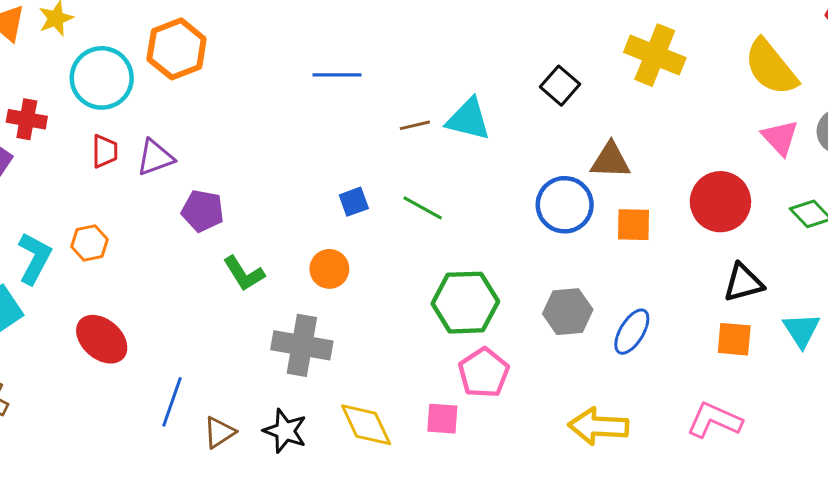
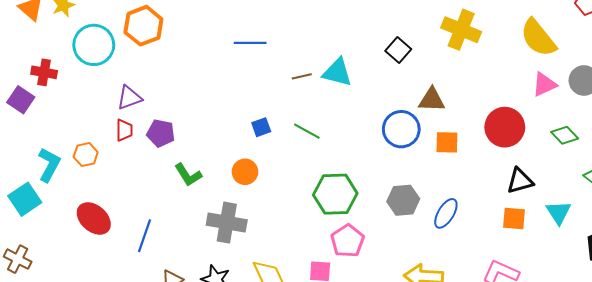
pink triangle: (780, 138) -> (544, 85), turned 48
red trapezoid: (105, 151) -> (124, 130), moved
blue line: (172, 402) -> (145, 236), moved

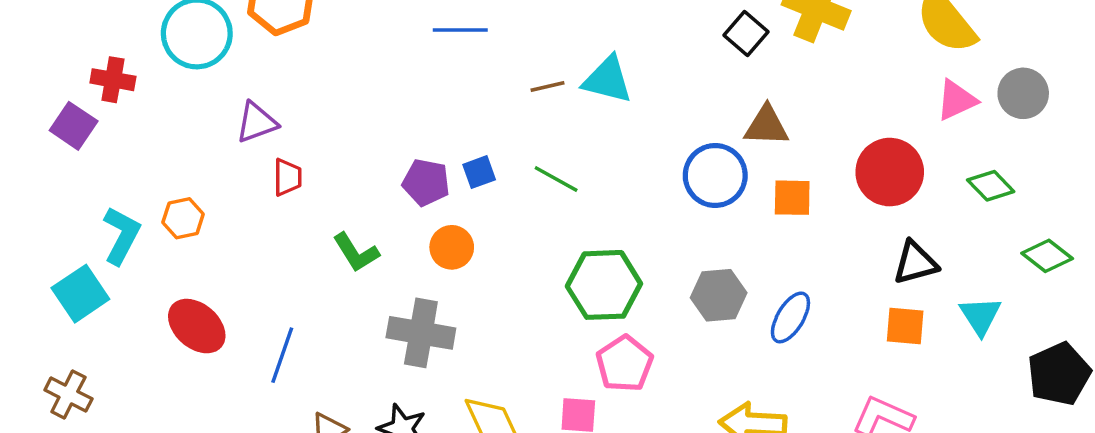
black square: (398, 50) -> (746, 33), moved
red trapezoid: (124, 130) -> (287, 177), moved
purple pentagon: (161, 133) -> (426, 182), moved

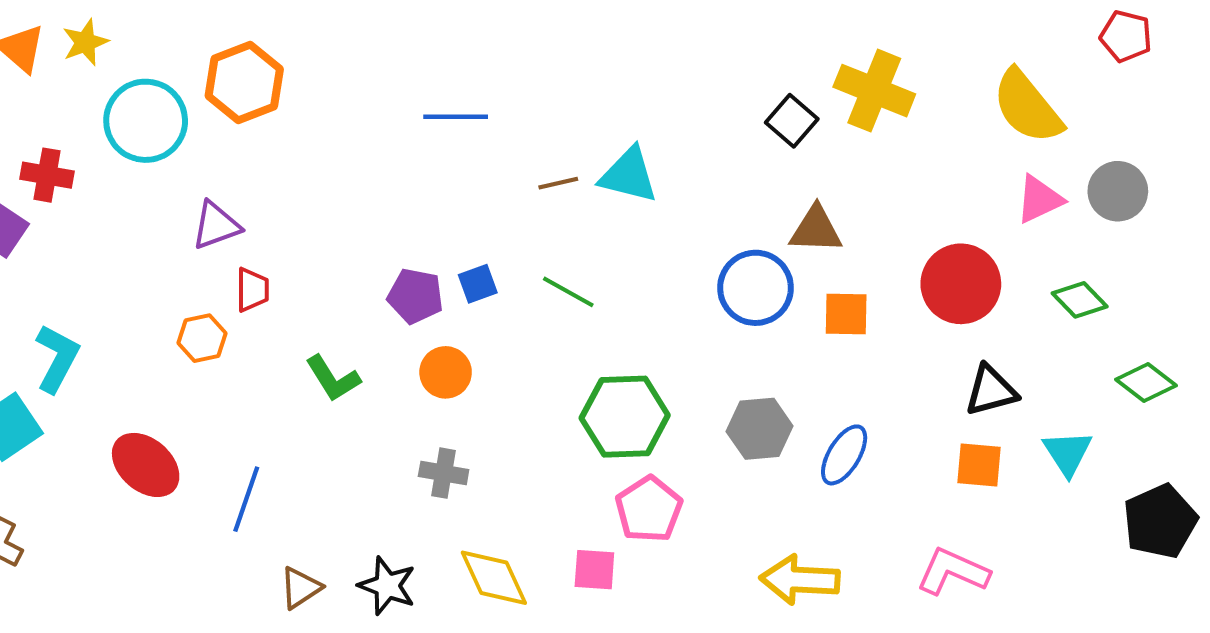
orange hexagon: (183, 218) -> (202, 338), moved
gray cross: (421, 333) -> (444, 473), moved, size x0.6

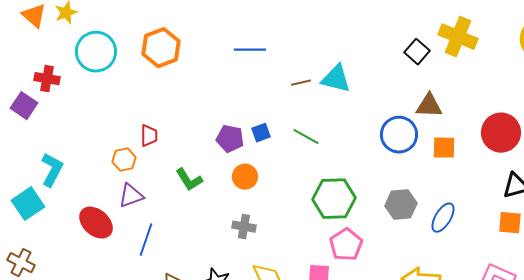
orange hexagon: (244, 83) -> (161, 48), moved
purple triangle: (216, 225) -> (131, 196), moved

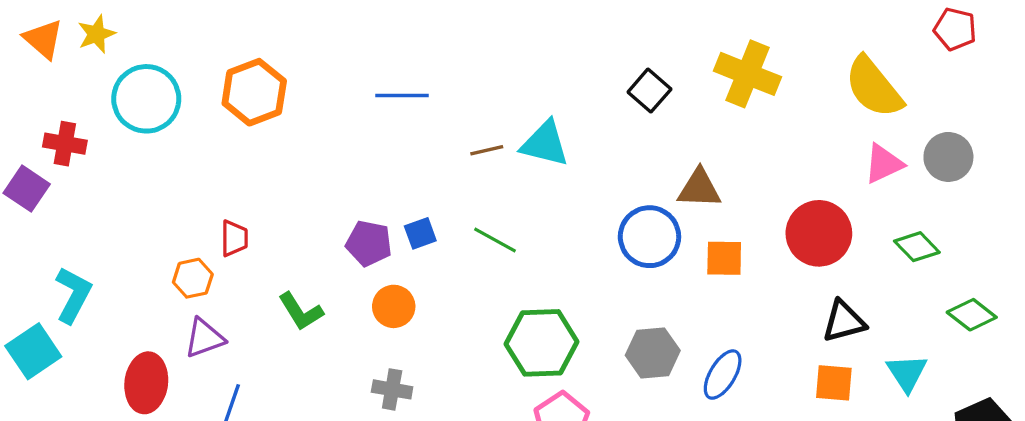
black square: (417, 52) -> (649, 91), moved
red ellipse: (96, 223) -> (146, 383), turned 56

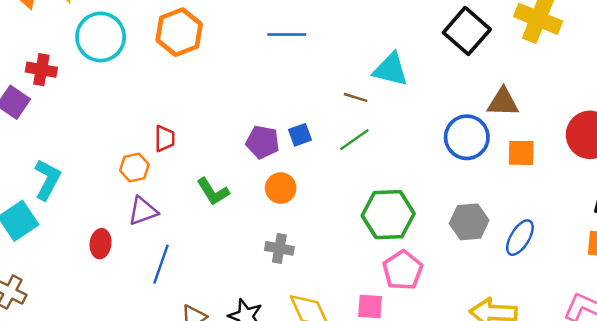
black square: (649, 91) -> (467, 31), size x1.5
brown line: (487, 150) -> (356, 97), moved, turned 30
green line: (495, 240) -> (354, 140), turned -64
red ellipse: (146, 383) -> (101, 244), size x0.7

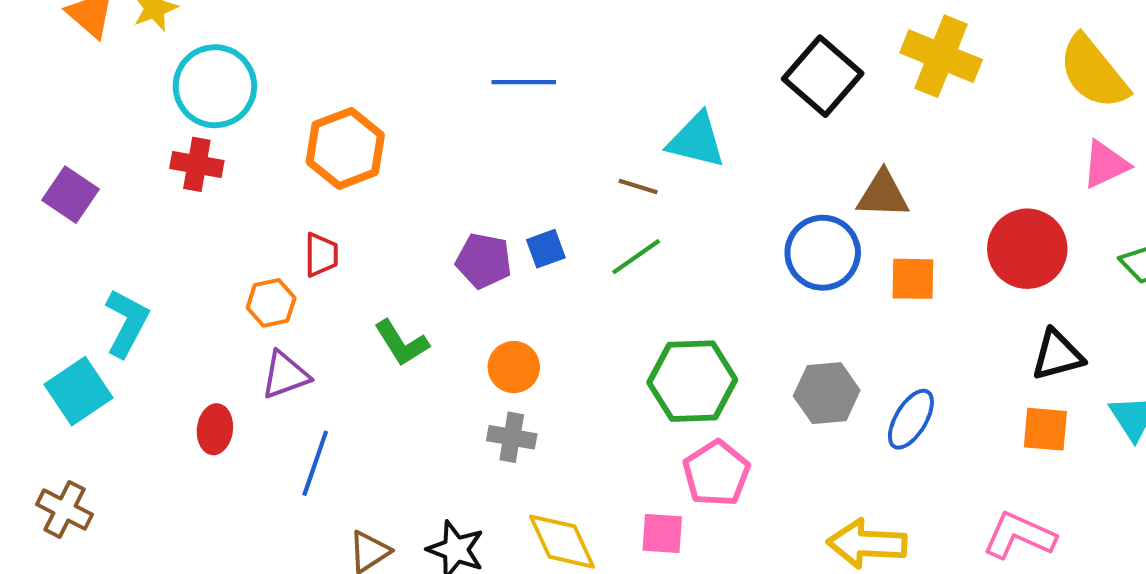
orange hexagon: (179, 32) -> (345, 148), moved
red cross: (41, 70) -> (197, 164), moved
orange circle: (281, 188) -> (514, 367), moved

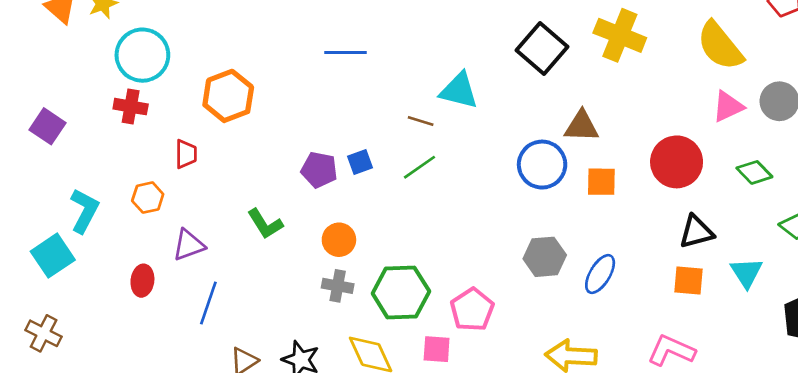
red trapezoid: (321, 255) -> (186, 154), moved
orange hexagon: (271, 303) -> (148, 198), moved
green hexagon: (692, 381) -> (401, 292), moved

